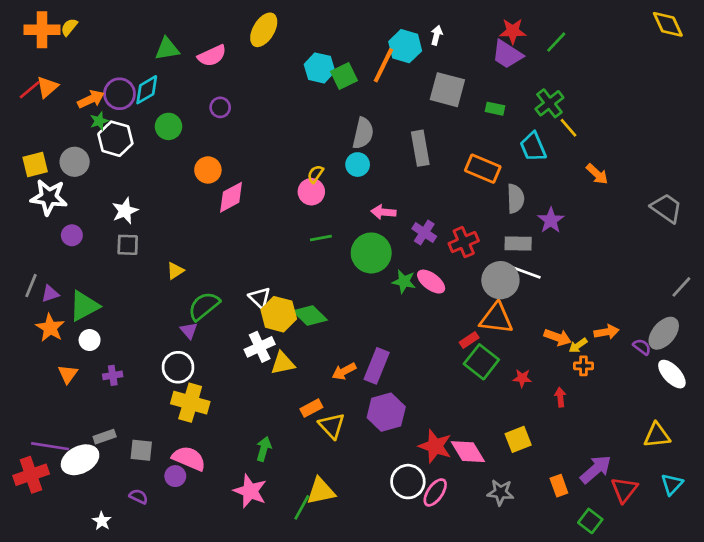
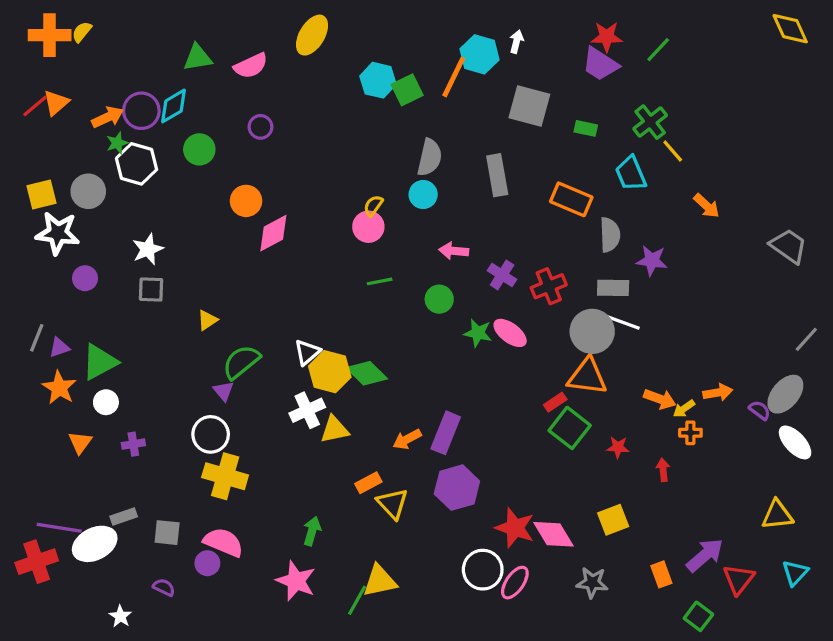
purple star: (551, 220) -> (652, 261), turned -30
green circle: (371, 253) -> (439, 299), size x0.6
white triangle: (260, 298) -> (307, 352), turned 35

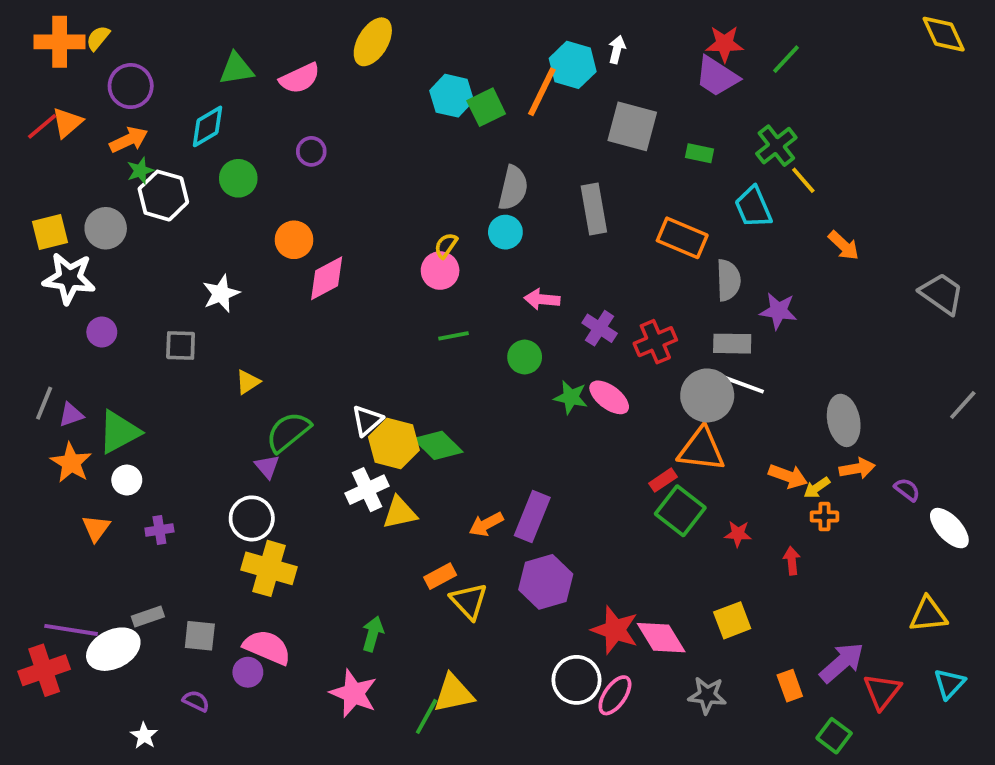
purple circle: (141, 111) -> (131, 86), moved
white star: (148, 249) -> (221, 294), moved
gray ellipse: (785, 394) -> (844, 420), moved, turned -51

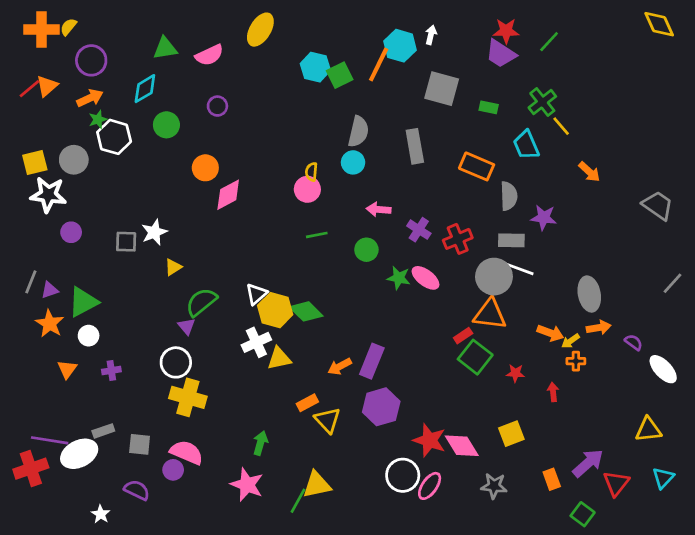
yellow semicircle: (446, 246) -> (311, 172), turned -30
white star: (221, 294) -> (154, 232), moved
purple semicircle: (196, 701) -> (137, 490), size x1.4

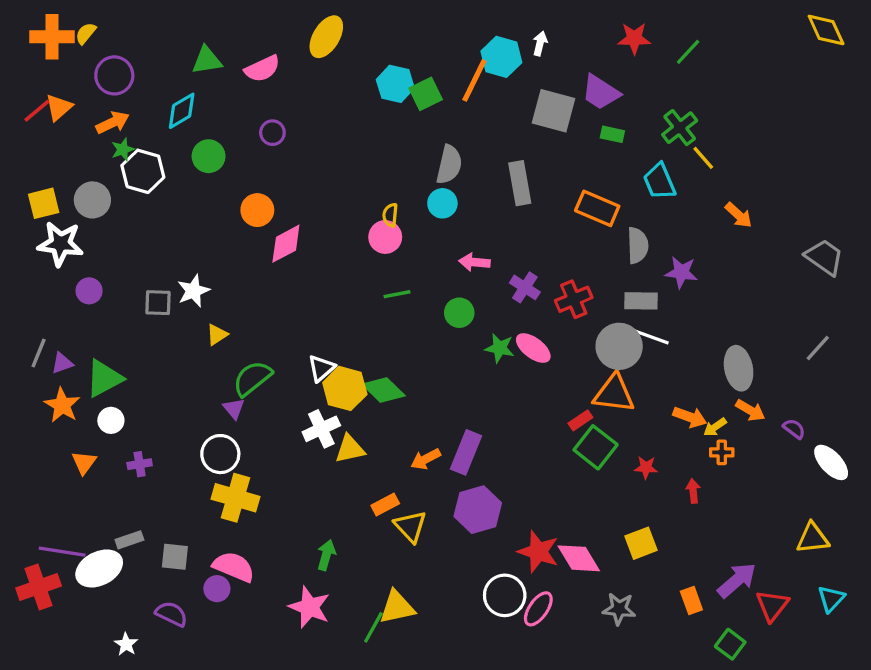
purple trapezoid: (501, 54) -> (601, 92), moved
gray line: (673, 283) -> (818, 348), moved
orange arrow: (599, 328) -> (750, 410), turned 40

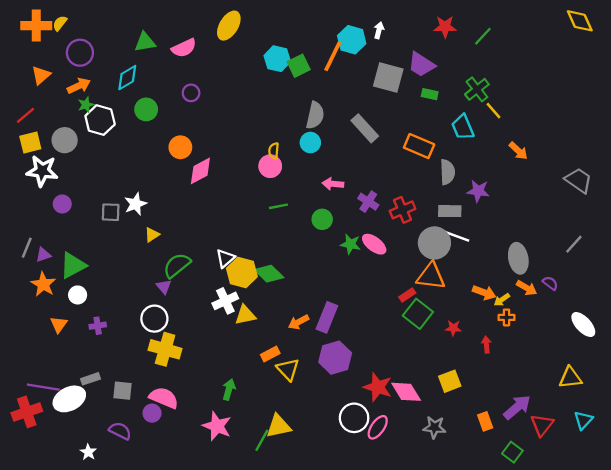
red line: (37, 111) -> (26, 115), moved
gray rectangle: (520, 183) -> (365, 128), turned -32
purple semicircle: (794, 429) -> (550, 283), moved

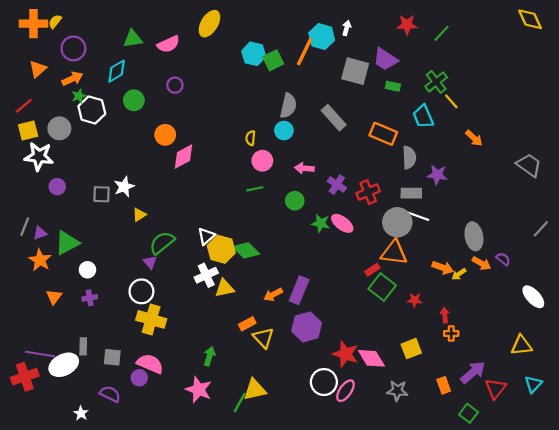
pink circle: (270, 166) -> (262, 161), moved
gray line: (574, 244) -> (541, 229), moved
white circle: (78, 295) -> (87, 270), moved
orange cross: (507, 317) -> (451, 333), moved
gray rectangle: (91, 379) -> (83, 346), turned -70

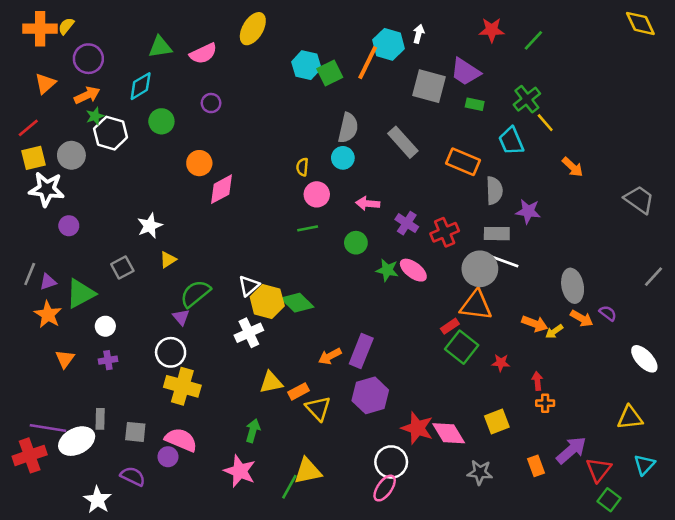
gray square: (101, 194) -> (122, 267), moved, turned -30
yellow triangle: (225, 288) -> (271, 382), moved
pink ellipse: (345, 391) -> (385, 488), moved
white star: (81, 413) -> (98, 500), size x1.5
green square: (469, 413) -> (609, 500), moved

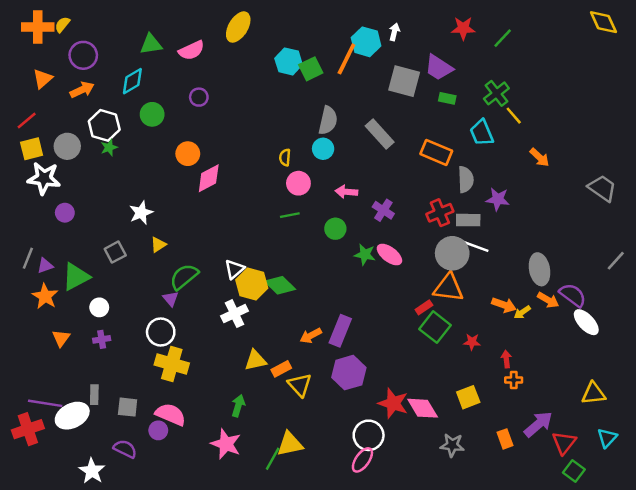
green star: (95, 116) -> (109, 148), moved
red cross: (445, 232) -> (440, 213), moved
purple semicircle: (608, 313) -> (573, 295), size x1.6
white ellipse: (644, 359) -> (586, 322), moved

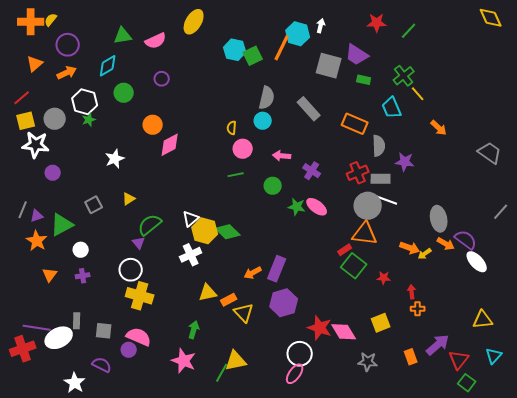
white star: (141, 213) -> (115, 159), moved

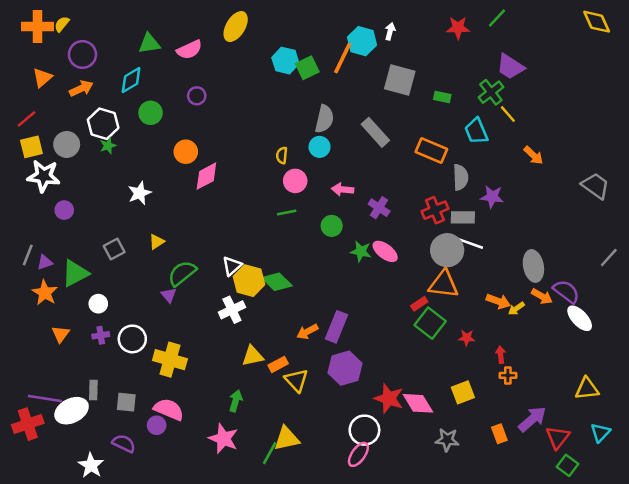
green line: (409, 31) -> (497, 18), moved
purple trapezoid: (357, 55) -> (510, 67), moved
white circle: (131, 270) -> (132, 339), moved

